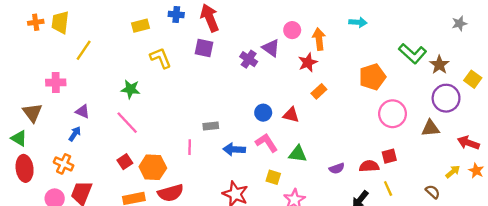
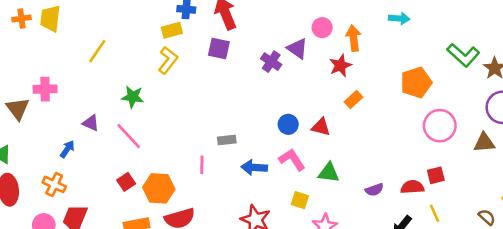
yellow rectangle: (141, 26) -> (172, 30), moved
yellow line: (84, 50) -> (97, 51), moved
yellow L-shape: (161, 58) -> (168, 60), turned 60
purple triangle: (83, 112) -> (91, 123), moved
brown triangle: (32, 113) -> (18, 109), moved

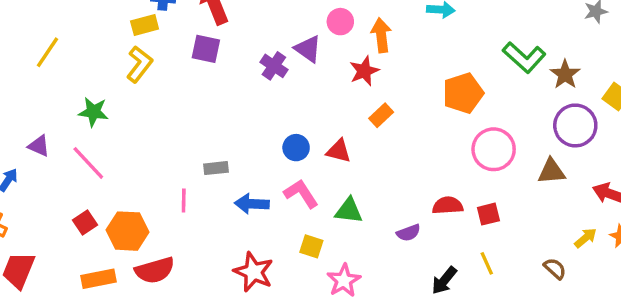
red semicircle: (412, 187) -> (448, 206), moved

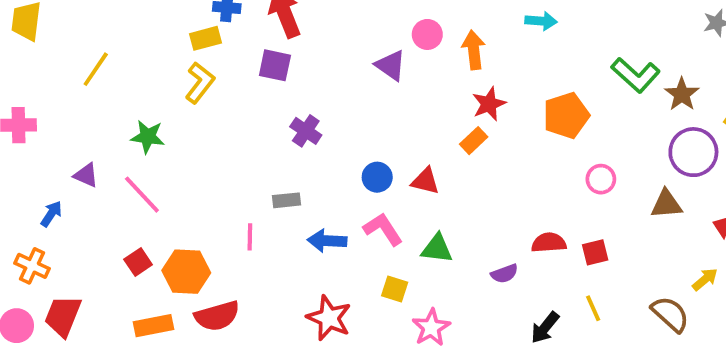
purple cross: (274, 66) -> (306, 131), moved
red star: (364, 71) -> (489, 104), moved
pink circle: (494, 149) -> (601, 179), size x0.6
brown semicircle: (555, 269) -> (670, 314), size x1.5

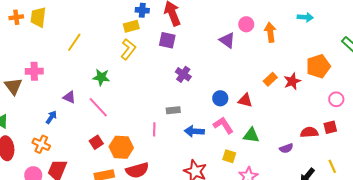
red star: (489, 104) -> (292, 81), moved
red square: (595, 252) -> (330, 127), moved

